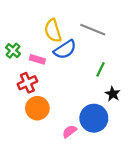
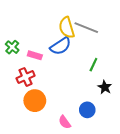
yellow semicircle: (53, 31) -> (67, 28), moved
blue circle: (94, 118) -> (87, 110), size x0.6
pink semicircle: (69, 131) -> (65, 122), turned -88

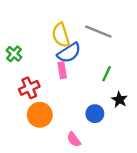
yellow semicircle: (67, 28) -> (61, 35), moved
pink rectangle: (35, 55) -> (62, 70), moved, turned 64
blue circle: (87, 110) -> (95, 114), moved

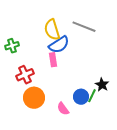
green cross: (14, 54) -> (12, 46), turned 32
green line: (107, 74) -> (92, 96), moved
pink semicircle: (74, 139) -> (63, 109), moved

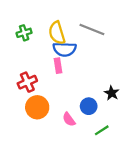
blue semicircle: (59, 45) -> (65, 49), turned 35
green cross: (12, 46) -> (24, 33), moved
green line: (92, 96) -> (102, 130), moved, turned 32

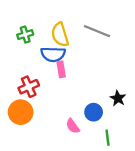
blue semicircle: (65, 49) -> (53, 54), moved
orange circle: (37, 107) -> (21, 112), moved
green line: (102, 130) -> (107, 138), turned -64

